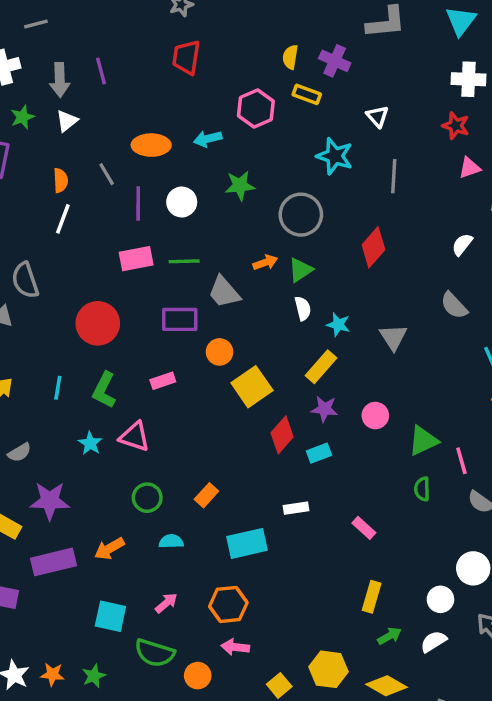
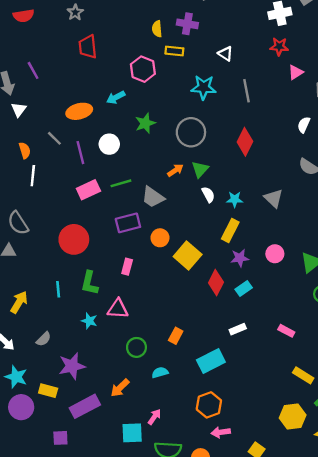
pink rectangle: (163, 381) -> (127, 267), turned -42
yellow rectangle: (372, 597) -> (303, 375), turned -60
pink arrow: (166, 603) -> (154, 417), moved
yellow hexagon: (329, 669) -> (293, 416), moved

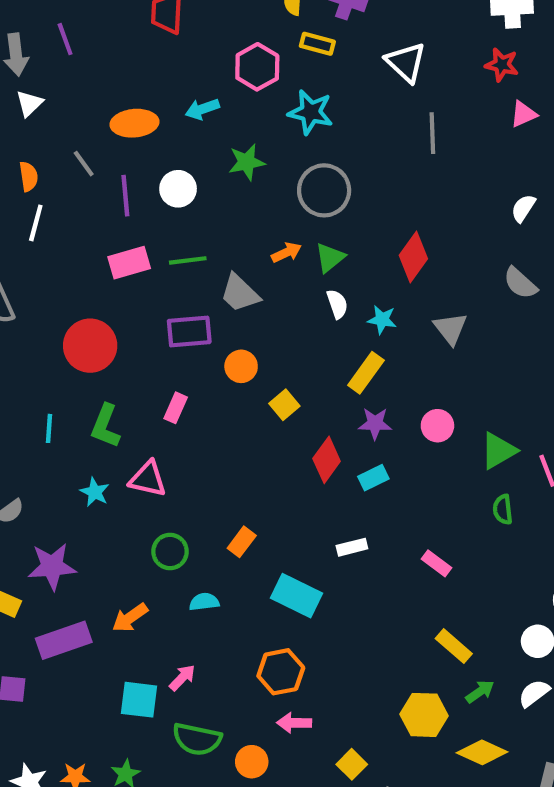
white triangle: (225, 54) -> (406, 62), size x1.5
cyan star: (204, 87) -> (311, 112), moved
red diamond: (245, 142) -> (413, 257), moved
yellow square: (188, 255) -> (284, 405), size x0.6
cyan rectangle: (211, 361) -> (296, 596), turned 44

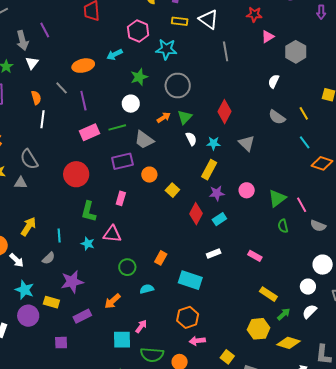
yellow rectangle: (317, 44) -> (180, 21), moved
white circle: (178, 189) -> (131, 104), moved
cyan line: (49, 428) -> (59, 235), moved
purple rectangle: (64, 640) -> (82, 316), size x0.7

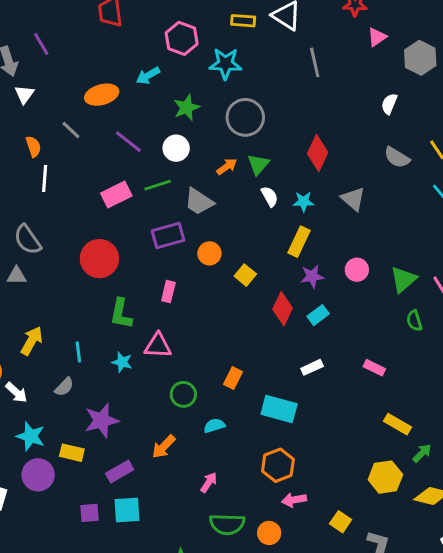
purple line: (83, 101) -> (128, 142), moved, turned -36
cyan square: (122, 340) -> (127, 510), moved

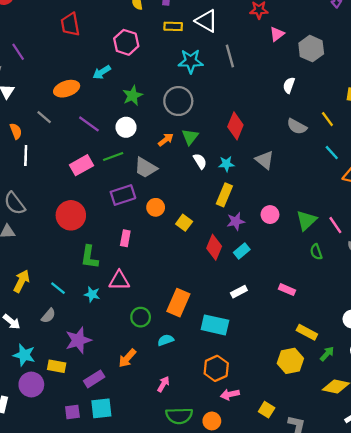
cyan star: (225, 64) -> (191, 61), moved
cyan line: (78, 352) -> (58, 288), turned -42
orange rectangle: (233, 378) -> (178, 303), size x1.6
yellow hexagon: (385, 477) -> (290, 361), moved

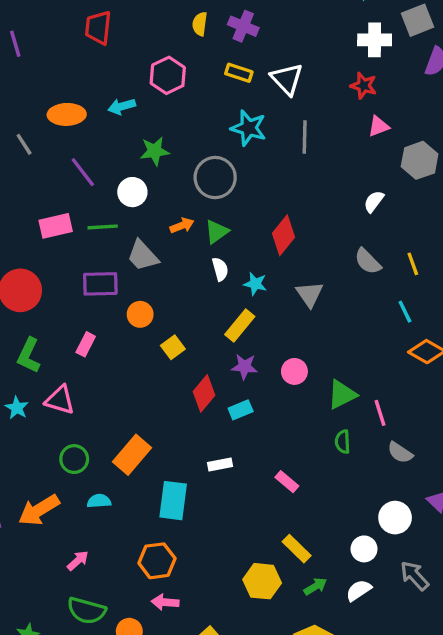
cyan rectangle: (215, 325) -> (173, 501), turned 68
orange arrow: (127, 358) -> (39, 510), size x1.4

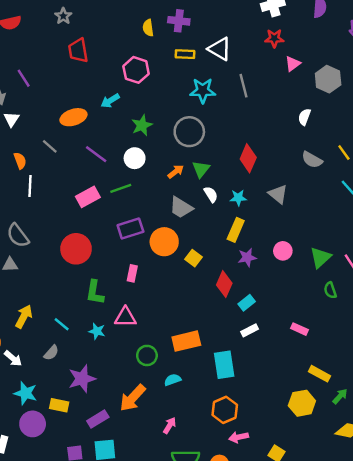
gray trapezoid: (143, 256) -> (181, 207), moved
orange circle: (140, 314) -> (164, 242), size x1.5
cyan rectangle: (241, 410) -> (247, 303), moved
orange rectangle: (132, 455) -> (186, 341), turned 52

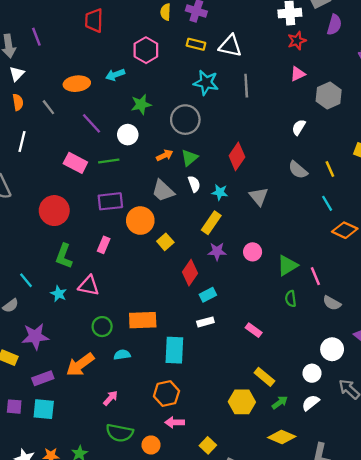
red star: (274, 38) -> (297, 41), moved, turned -30
white triangle: (220, 49) -> (230, 46), turned -30
orange semicircle: (20, 161) -> (18, 102), moved
pink rectangle: (88, 197) -> (75, 163), turned 45

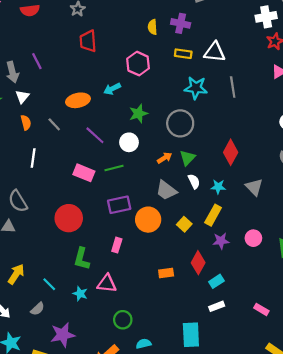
yellow square: (165, 242) -> (184, 224), moved
orange rectangle: (143, 320) -> (166, 273), moved, size x0.6

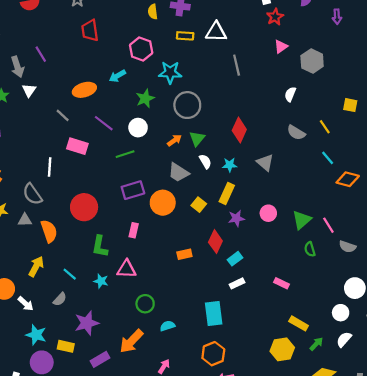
cyan star: (196, 88) -> (170, 72), moved
orange semicircle: (26, 123) -> (49, 231), moved, size x1.5
white line: (33, 158) -> (50, 167), moved
pink rectangle: (84, 173) -> (77, 146), moved

